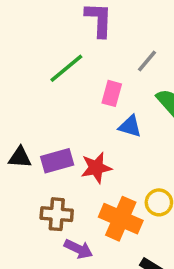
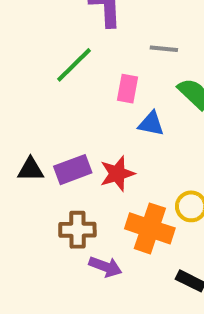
gray line: (147, 61) -> (164, 49), turned 60

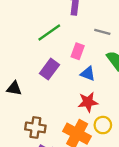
purple rectangle: (73, 170) -> (49, 69), moved, turned -42
red star: (117, 174) -> (88, 102), moved

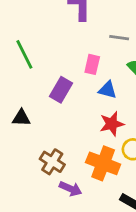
green line: (49, 32) -> (24, 54), moved, turned -75
brown cross: (35, 127) -> (52, 162), turned 30

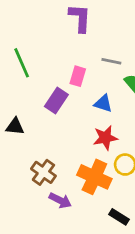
gray line: (119, 38) -> (111, 61), moved
pink rectangle: (92, 64) -> (78, 76), moved

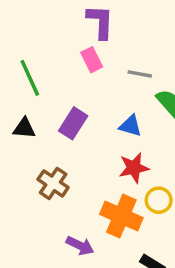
pink rectangle: (78, 76) -> (92, 60), moved, turned -42
black triangle: (15, 126) -> (24, 128), moved
brown cross: (43, 172) -> (53, 183), moved

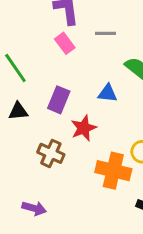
gray line: (140, 74) -> (106, 33), moved
red star: (134, 168) -> (84, 128), moved
purple arrow: (80, 246) -> (34, 208), moved

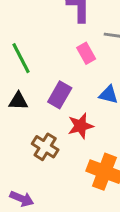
pink rectangle: (65, 43) -> (86, 53), moved

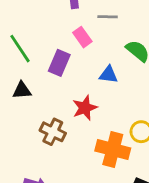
purple rectangle: (60, 95) -> (59, 63), moved

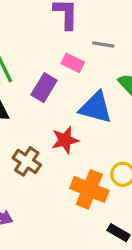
pink rectangle: (82, 37) -> (73, 63), turned -36
blue triangle: (108, 75) -> (96, 107), size x1.6

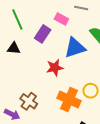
blue triangle: (96, 107) -> (75, 48), turned -35
brown cross: (27, 161) -> (29, 101), moved

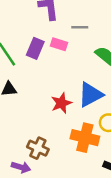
purple rectangle: (43, 34) -> (35, 48), moved
blue triangle: (75, 48) -> (90, 95), moved

